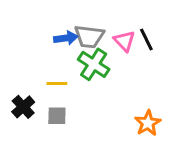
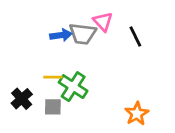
pink triangle: (124, 41) -> (103, 22), moved
green cross: (94, 64) -> (73, 87), moved

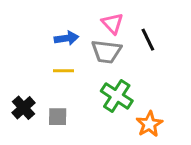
gray trapezoid: (83, 34) -> (106, 52), moved
yellow line: (53, 77) -> (63, 71), moved
green cross: (73, 87) -> (117, 96), moved

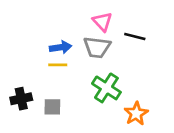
blue arrow: (66, 38) -> (60, 47), moved
black line: (148, 40) -> (135, 37), turned -50
black cross: (23, 108) -> (21, 99), turned 30

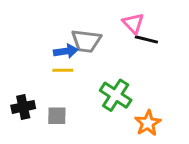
pink triangle: (102, 22) -> (133, 23), moved
gray trapezoid: (97, 47) -> (86, 41), moved

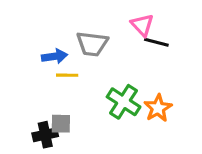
blue arrow: (66, 51) -> (55, 56), moved
black cross: (23, 107) -> (45, 135), moved
orange star: (148, 123) -> (158, 108), moved

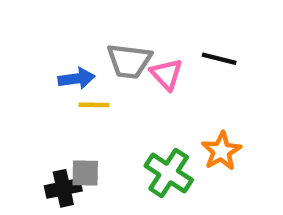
pink triangle: (142, 25) -> (166, 74), moved
green cross: (124, 102) -> (169, 173), moved

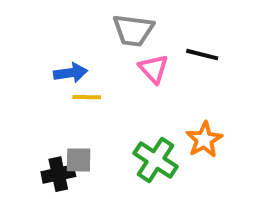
gray trapezoid: (129, 61) -> (133, 30), moved

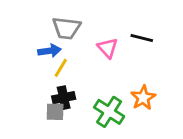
gray trapezoid: (133, 30) -> (66, 28), moved
yellow line: (87, 97) -> (61, 68), turned -60
black cross: (58, 174) -> (64, 98), moved

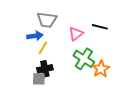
pink triangle: (108, 48) -> (76, 34), turned 35
green cross: (109, 112) -> (84, 59), moved

